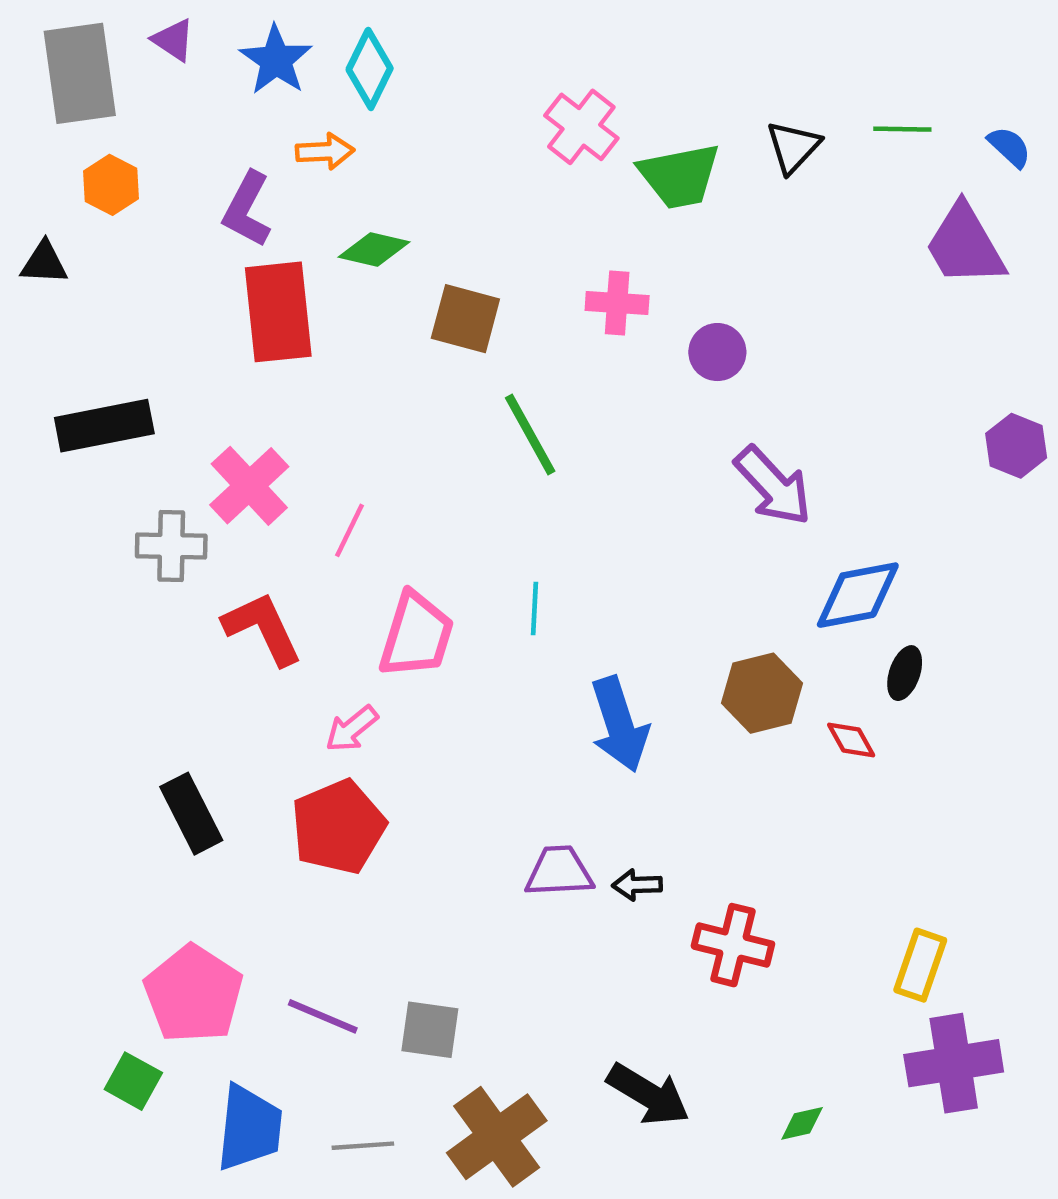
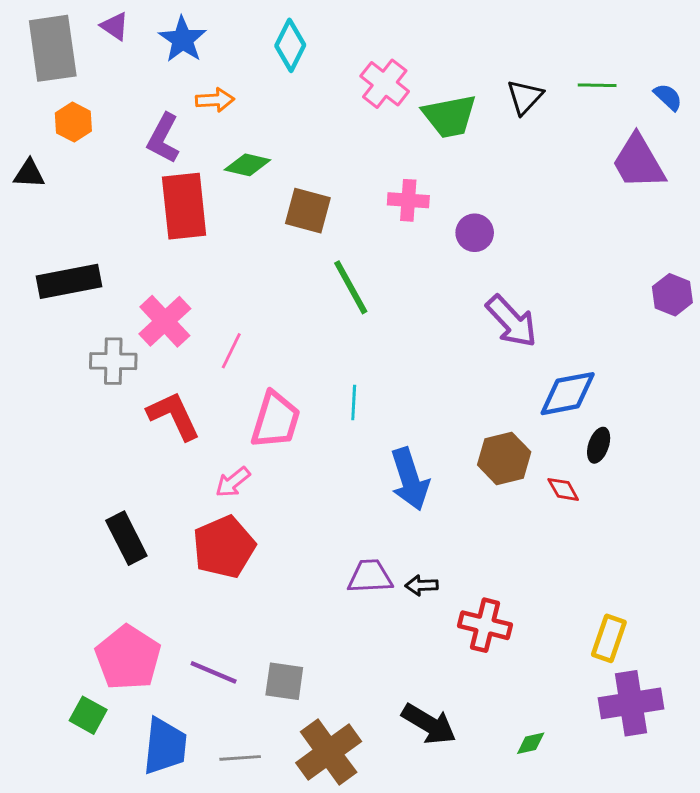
cyan diamond: (370, 69) -> (290, 45), moved

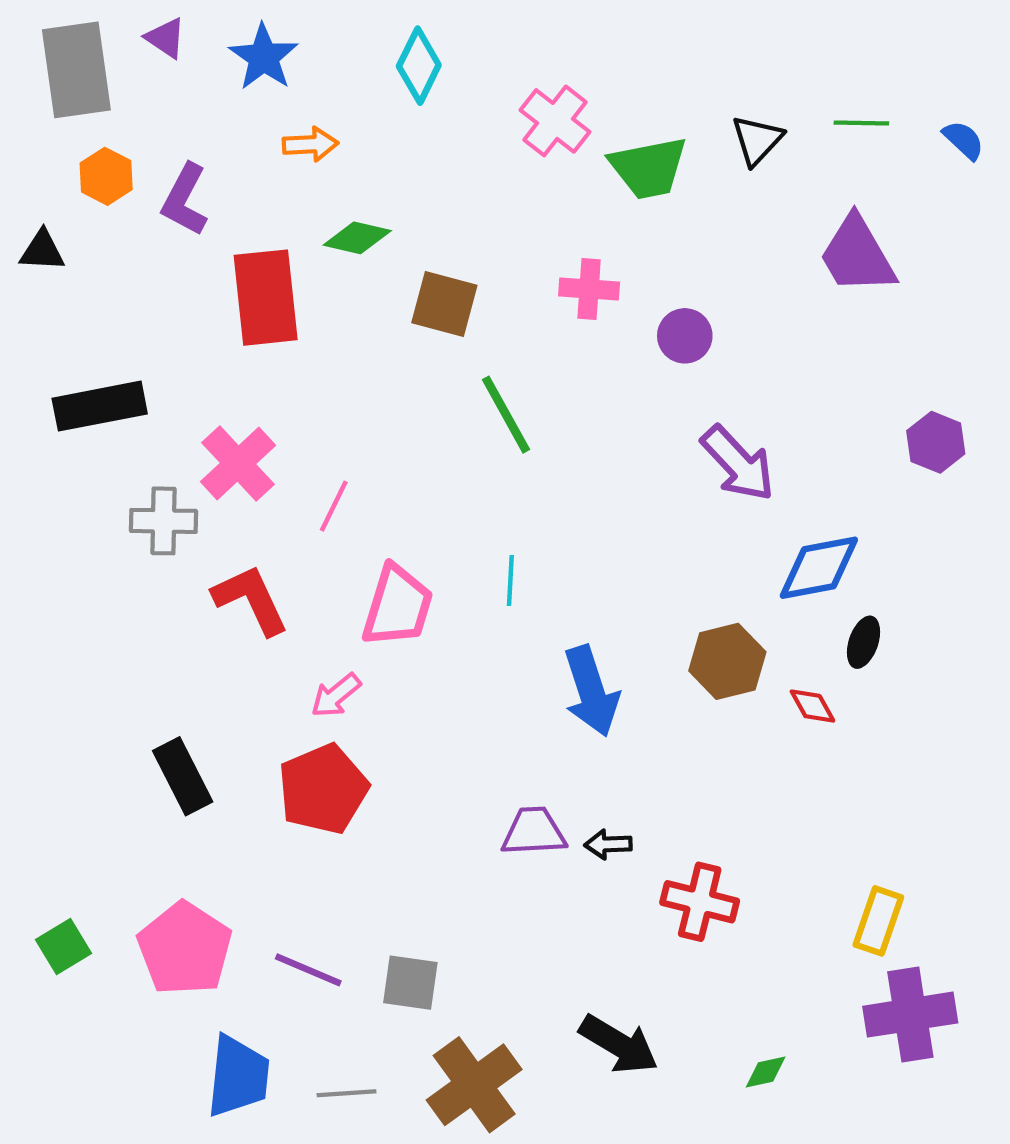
purple L-shape: (163, 138) -> (185, 200), moved
purple trapezoid: (638, 162) -> (857, 255), moved
purple hexagon: (672, 295) -> (936, 442), moved
green square: (88, 715) -> (64, 946), moved, turned 30

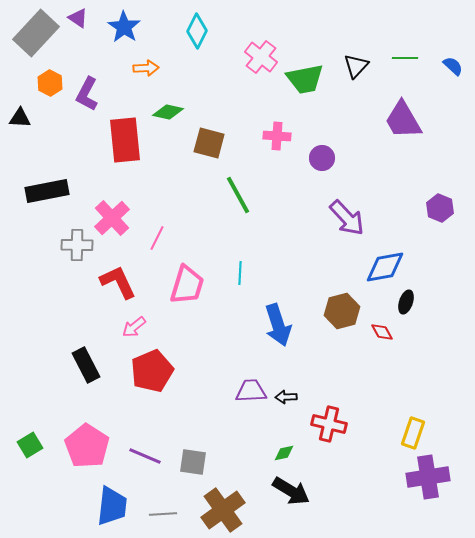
gray rectangle: (76, 70) -> (36, 33), turned 51
pink arrow: (336, 695) -> (134, 327), moved
green diamond: (766, 1072) -> (284, 453), moved

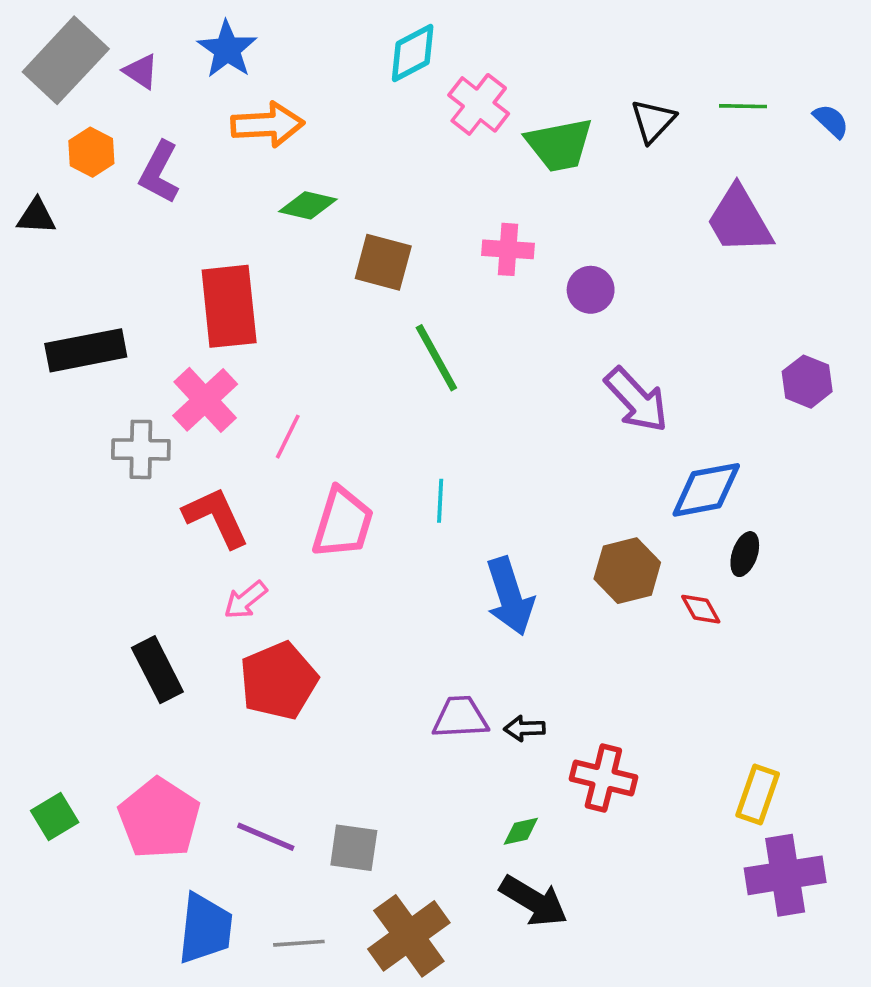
purple triangle: (78, 18) -> (141, 71), moved
cyan diamond: (197, 31) -> (413, 53), moved, turned 36
orange arrow: (146, 68) -> (268, 125), size x1.5
red rectangle: (125, 140) -> (229, 306), moved

